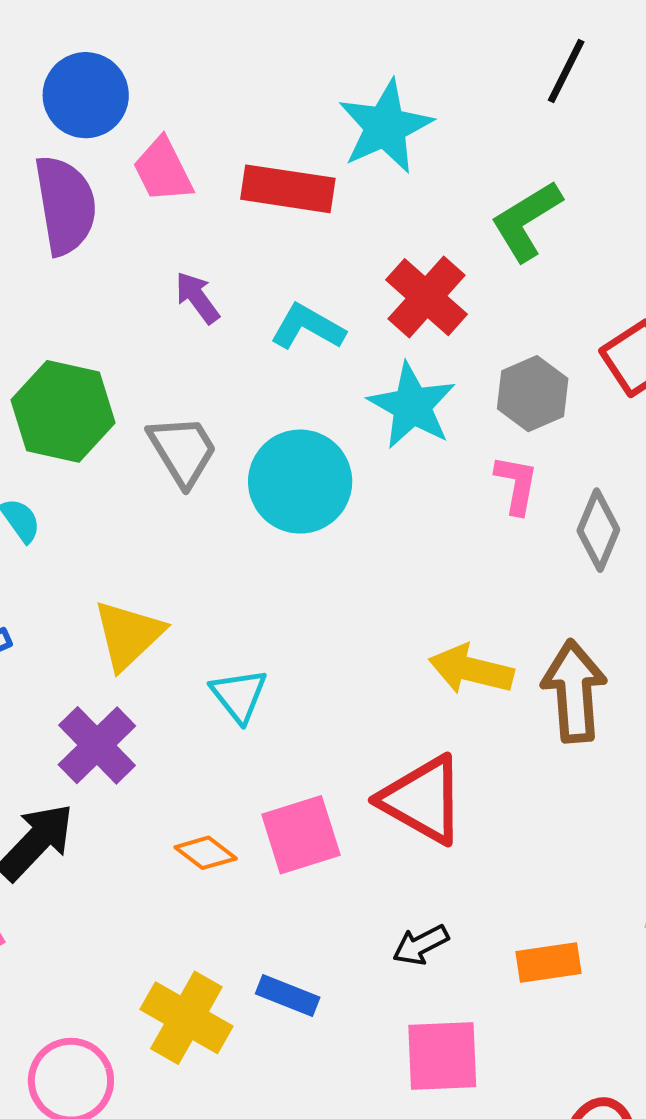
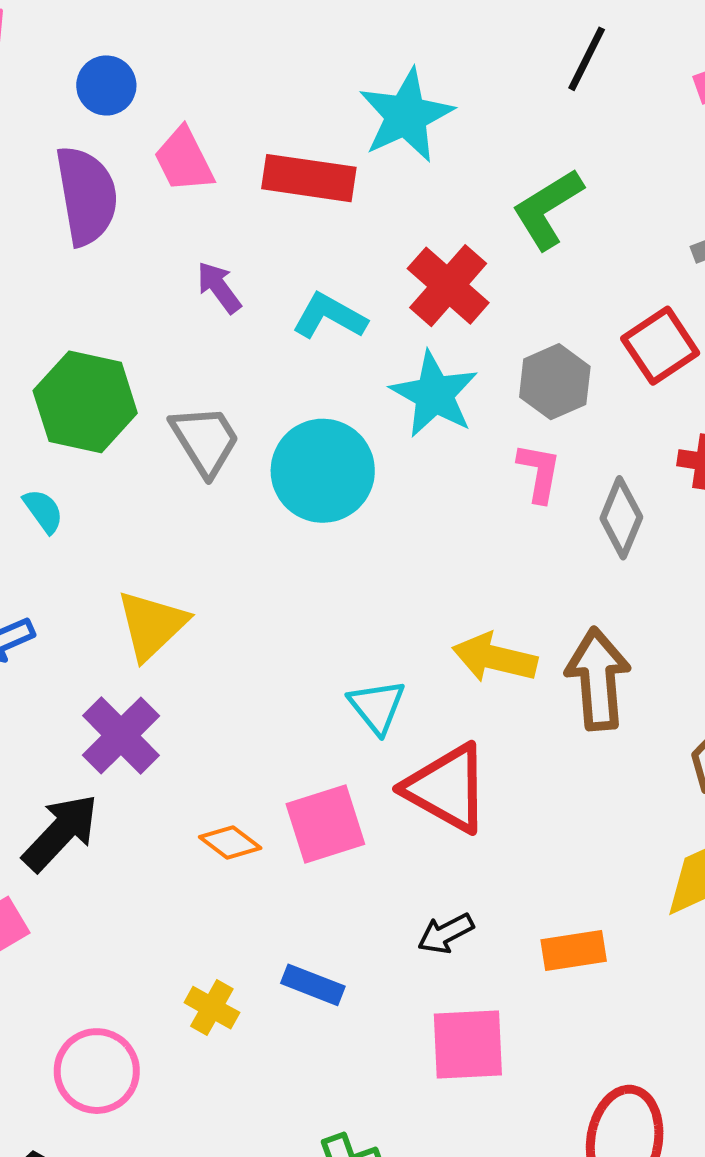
blue circle: (86, 95) -> (106, 85), size x0.7
cyan triangle: (239, 695) -> (377, 706), moved
yellow cross: (186, 1018) -> (212, 1008), size x0.6

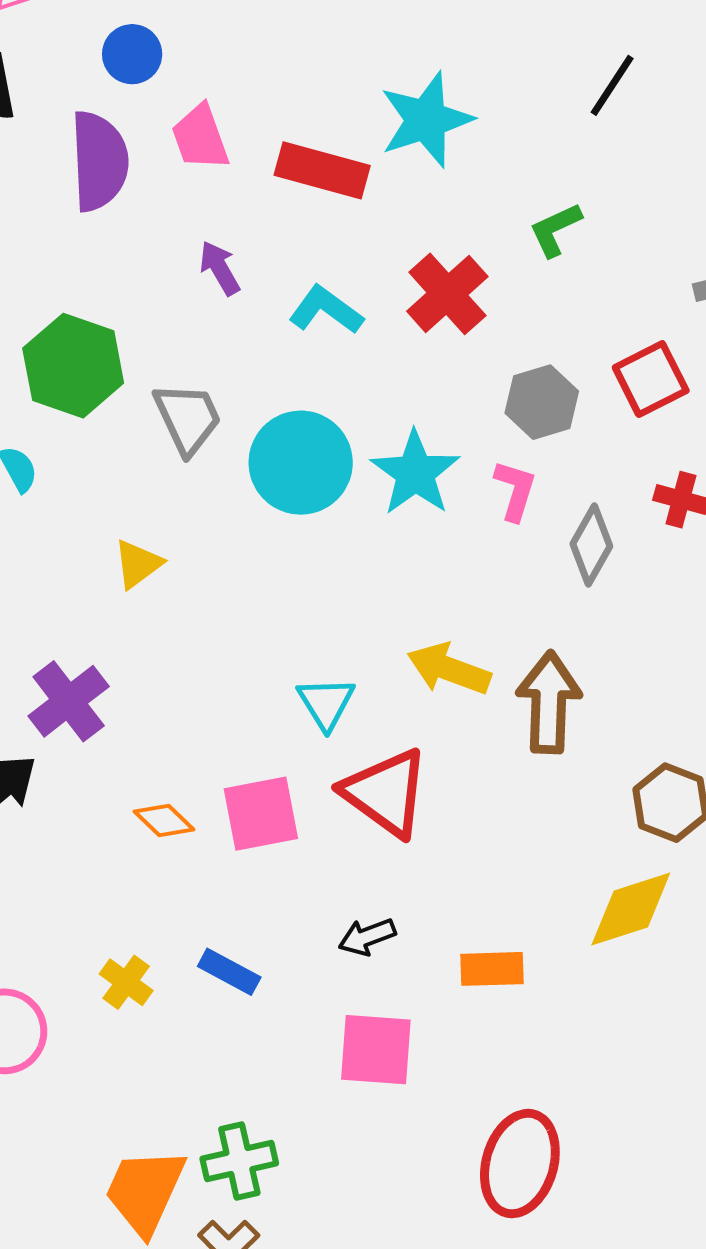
green L-shape: (548, 209) -> (555, 230), size x0.7
cyan star: (434, 394) -> (415, 473), moved
yellow triangle: (152, 625) -> (138, 564), moved, size x0.7

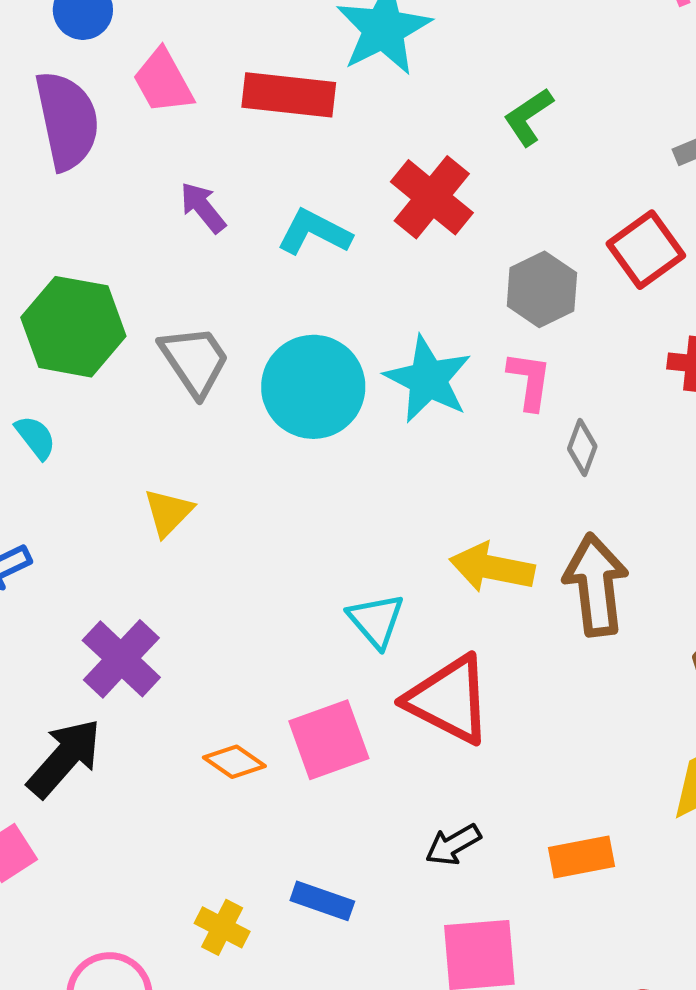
gray diamond: (591, 545) -> (582, 448), moved, size x0.7

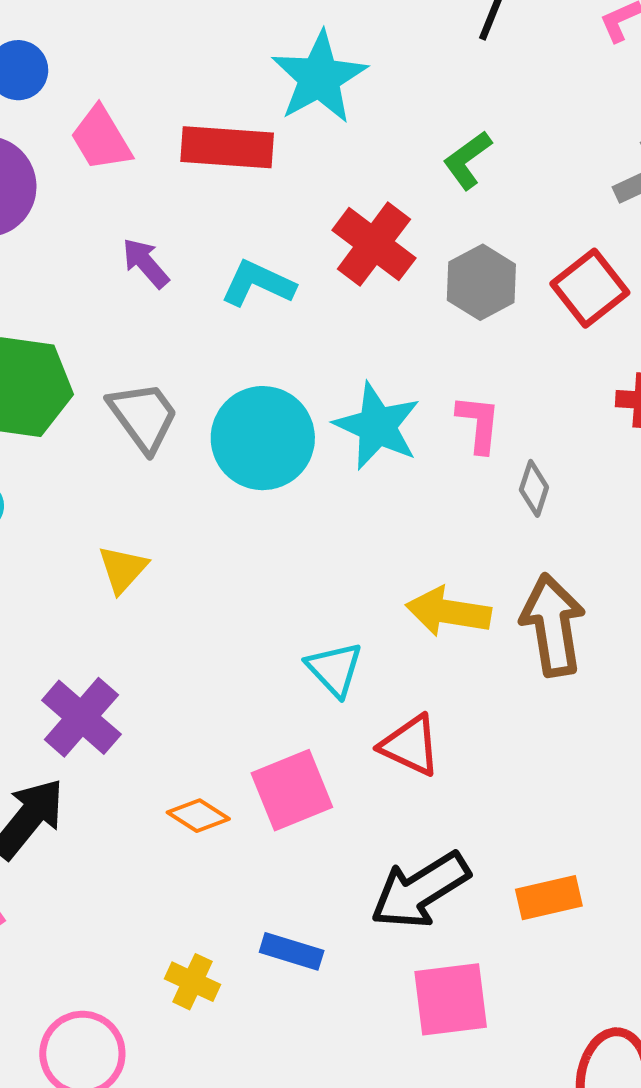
gray hexagon: (542, 289) -> (481, 282), moved
red triangle: (449, 700) -> (410, 745), size x0.7
black arrow: (453, 845) -> (420, 890), size x1.8

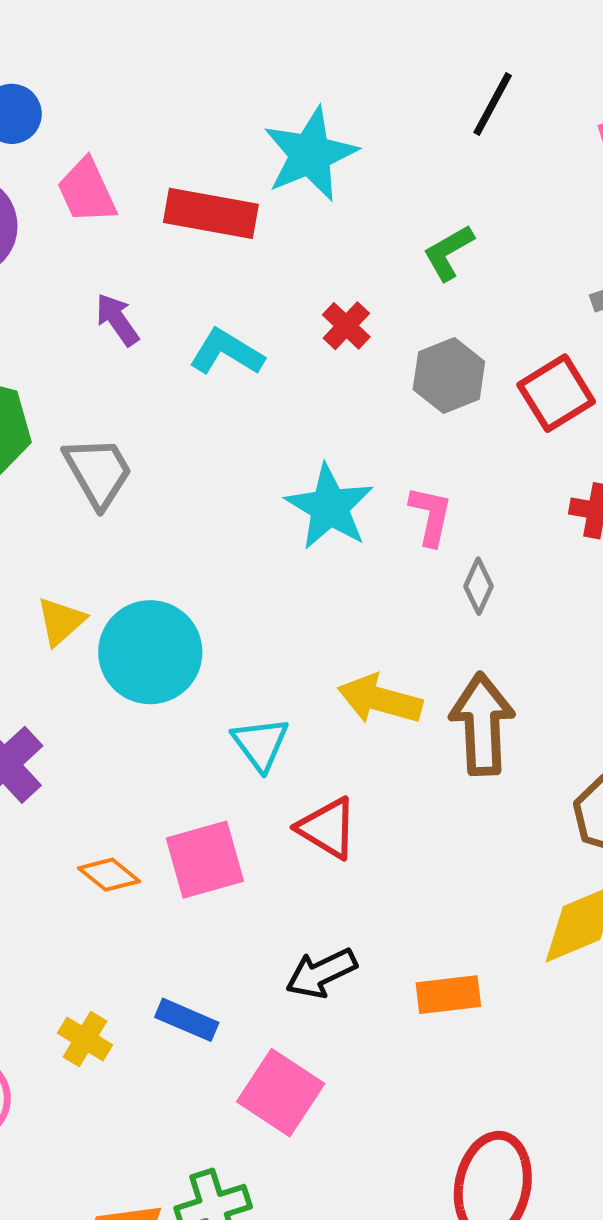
red cross: (374, 244) -> (346, 326), size x0.6
cyan circle: (263, 438) -> (150, 652), moved
black arrow: (420, 890) -> (321, 973), size x0.7
pink square: (451, 999) -> (281, 1093), moved, turned 34

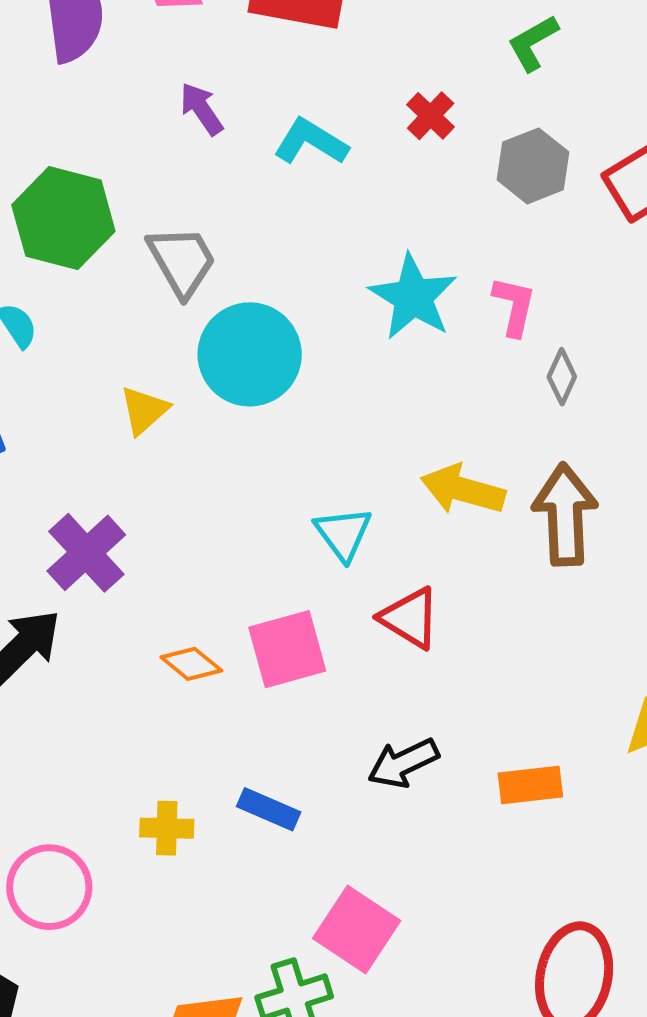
cyan circle: (150, 652) -> (250, 354), moved
yellow cross: (85, 1039) -> (167, 828), turned -30
pink square: (281, 1093) -> (357, 929), moved

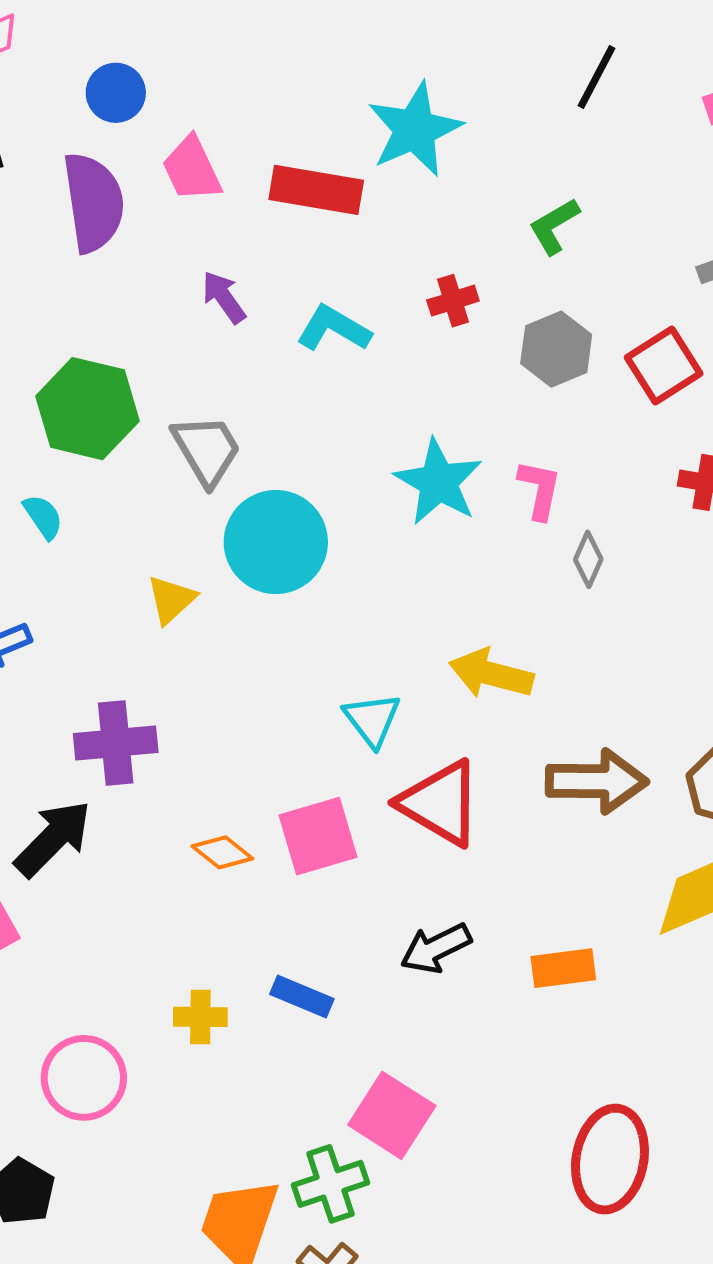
red cross: (431, 116) -> (453, 301), turned 30
brown arrow: (565, 515) -> (597, 781), moved, turned 94
purple cross: (86, 553) -> (116, 743), turned 38
red triangle: (410, 618) -> (440, 803), size x1.4

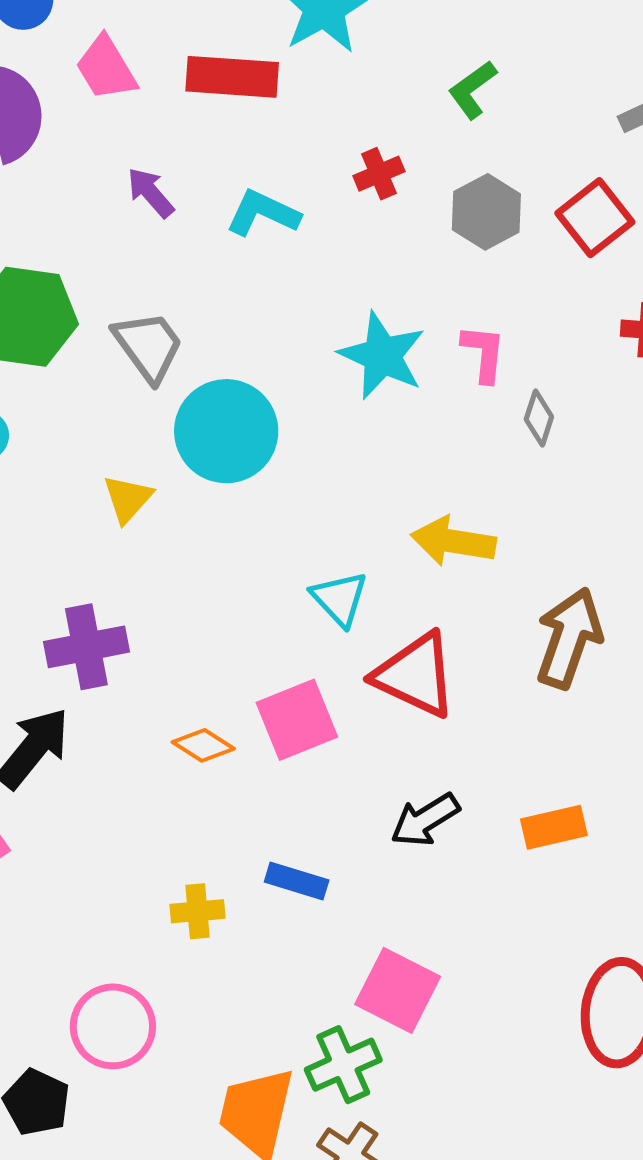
brown arrow: (597, 781) -> (569, 638), turned -66
pink circle: (84, 1078) -> (113, 1026), moved

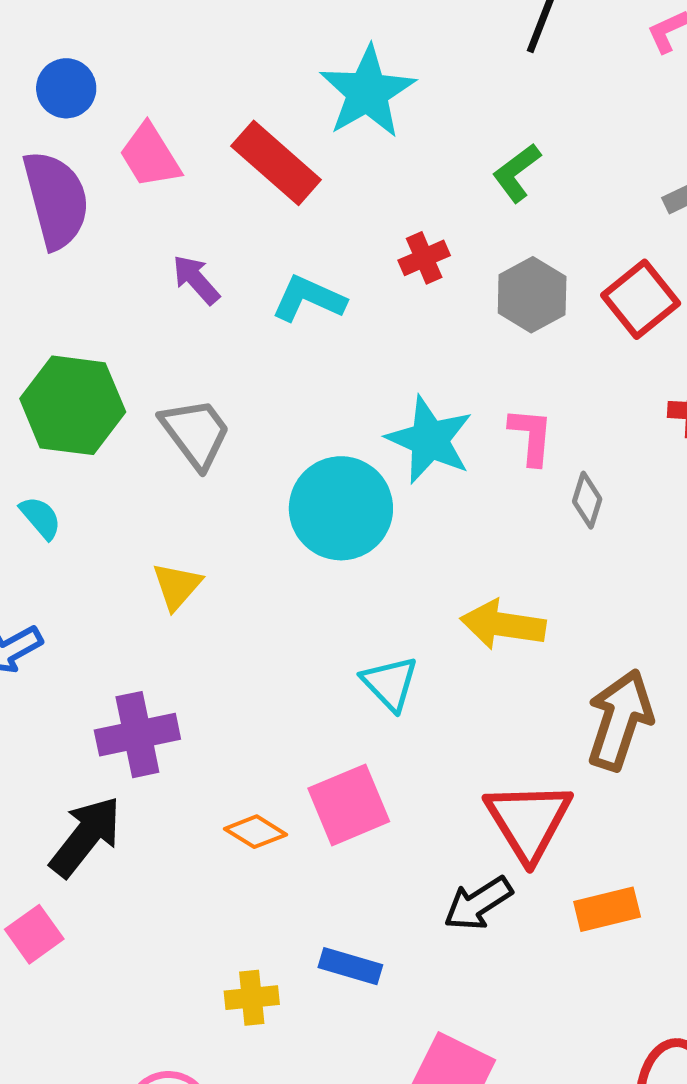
red rectangle: (232, 77) -> (276, 163), turned 38
cyan circle: (226, 431) -> (341, 508), moved
red triangle: (415, 675) -> (529, 821), moved, turned 34

